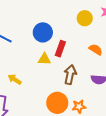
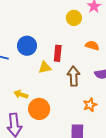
blue circle: (43, 32) -> (27, 46), moved
orange circle: (57, 103) -> (39, 109), moved

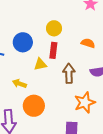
yellow circle: (74, 18) -> (54, 28), moved
yellow arrow: (21, 94) -> (19, 84), moved
orange star: (90, 105) -> (85, 103), size x1.5

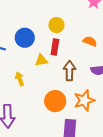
yellow arrow: (19, 84) -> (20, 79), turned 48
orange circle: (34, 106) -> (55, 101), moved

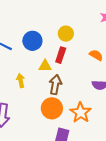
brown arrow: (70, 71) -> (55, 85), moved
orange star: (84, 100) -> (81, 113), turned -30

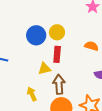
blue circle: (32, 41) -> (36, 35), moved
yellow arrow: (21, 81) -> (32, 94), moved

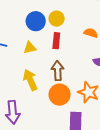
yellow triangle: (44, 69) -> (30, 48), moved
yellow arrow: (32, 94) -> (30, 80), size x1.5

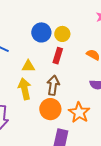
yellow triangle: (30, 48) -> (28, 66), moved

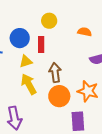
blue circle: (41, 32) -> (20, 38), moved
red rectangle: (58, 56) -> (41, 44), moved

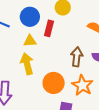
brown arrow: (55, 72) -> (77, 57), moved

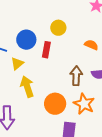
yellow triangle: (30, 41) -> (17, 64), moved, turned -32

